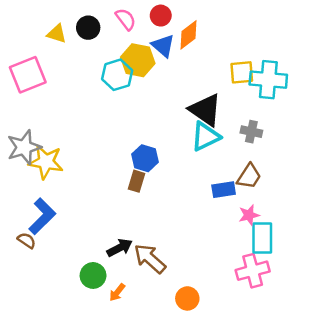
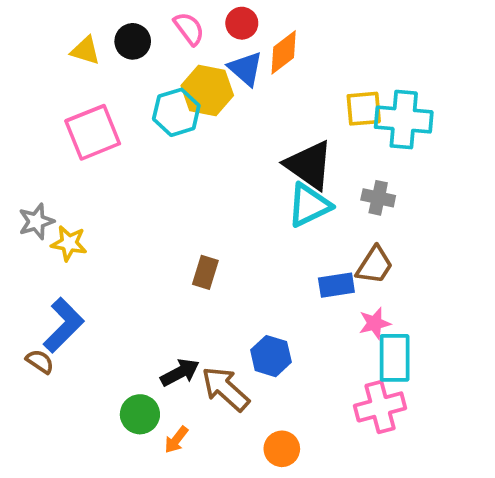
pink square: (28, 75) -> (93, 132), moved
gray star: (24, 147) -> (36, 221), size x0.7
blue hexagon: (145, 158) -> (271, 356), moved
yellow star: (46, 162) -> (69, 243), size x0.7

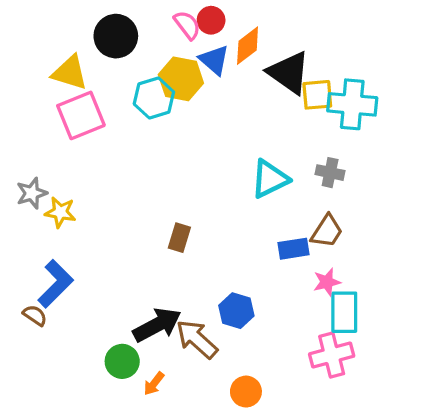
pink semicircle: (189, 29) -> (187, 25), moved
black circle: (133, 41) -> (116, 36), size x1.4
yellow triangle: (85, 50) -> (70, 73), moved, size x1.4
black triangle: (309, 165) -> (289, 73), moved
black arrow: (180, 372) -> (157, 325), size x1.4

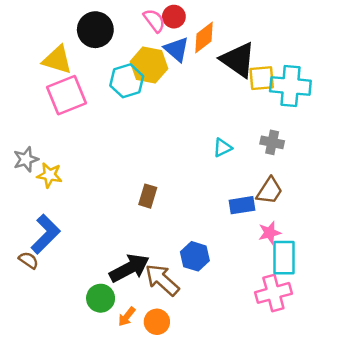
cyan triangle: (270, 179) -> (222, 148), size x0.6
orange circle: (246, 392) -> (157, 322), moved

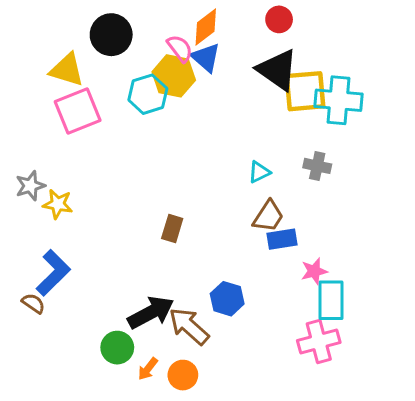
red circle: (174, 17) -> (279, 19), moved
pink semicircle: (154, 21) -> (180, 48), moved
orange diamond: (204, 38) -> (206, 27), moved
yellow square: (262, 78) -> (305, 91), size x1.4
brown trapezoid: (270, 191) -> (268, 216), moved

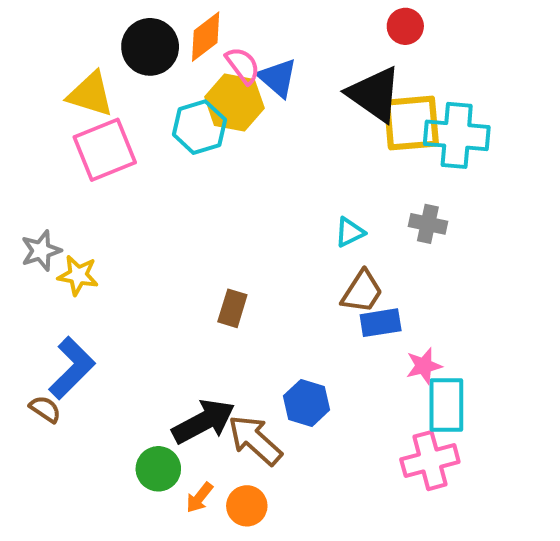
red circle: (279, 19) -> (405, 26), moved
orange diamond: (206, 27) -> (206, 37), moved

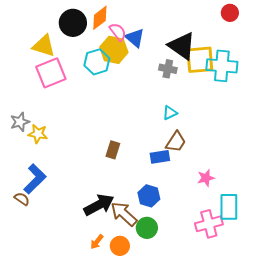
red circle: (405, 26) -> (230, 13), moved
gray cross: (428, 224) -> (168, 69), moved
blue rectangle: (381, 323) -> (160, 157), moved
cyan rectangle: (446, 405) -> (229, 207), moved
green circle: (158, 469) -> (147, 228), moved

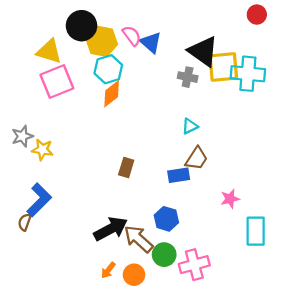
orange diamond: (100, 18) -> (112, 94), moved
yellow hexagon: (114, 50) -> (102, 41), moved
brown semicircle: (22, 199) -> (25, 222), turned -105
pink cross: (209, 224) -> (194, 265), moved

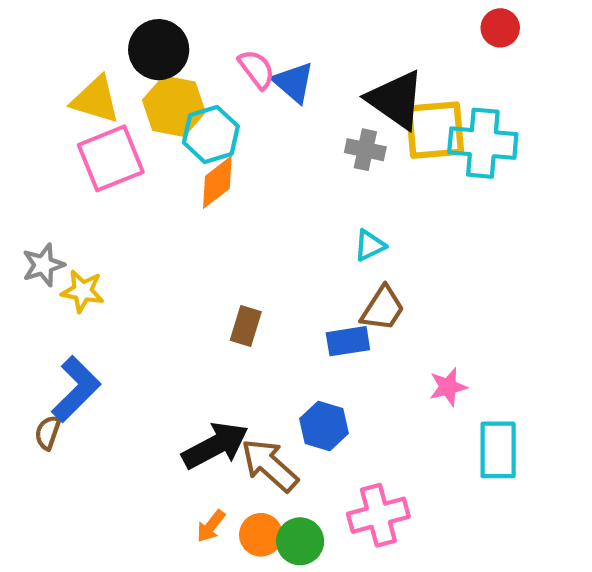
yellow hexagon: (102, 41) -> (174, 106), moved
green circle: (164, 255) -> (300, 541), moved

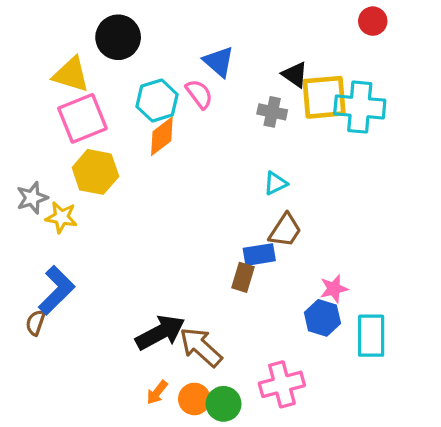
pink semicircle: (257, 69) -> (199, 94), moved
black triangle: (396, 100) -> (295, 75), size x0.6
yellow hexagon: (174, 106) -> (95, 172), moved
brown rectangle: (246, 326) -> (243, 277), moved
blue hexagon: (324, 426) -> (322, 318), moved

